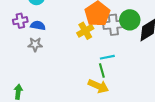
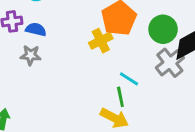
gray cross: (113, 25) -> (170, 63), moved, turned -36
cyan line: (107, 57) -> (129, 79), turned 40

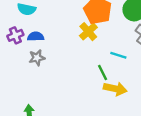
green line: (120, 97) -> (103, 72), moved

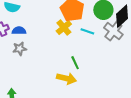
cyan line: (118, 55) -> (87, 31), moved
yellow arrow: (115, 89) -> (66, 79), moved

